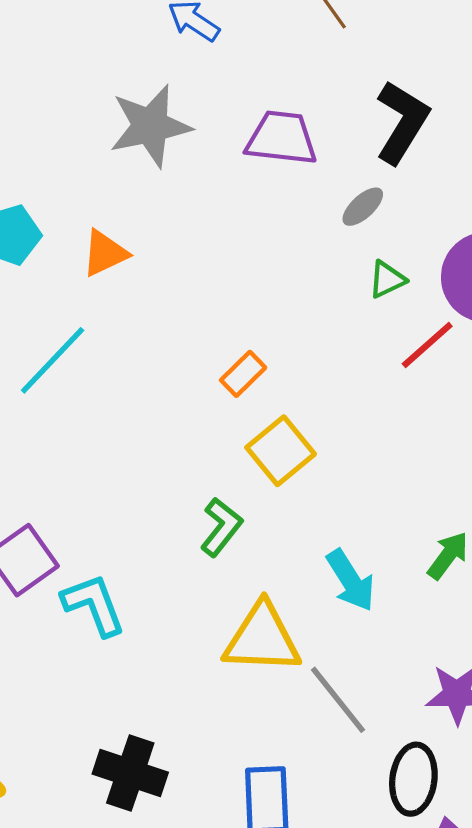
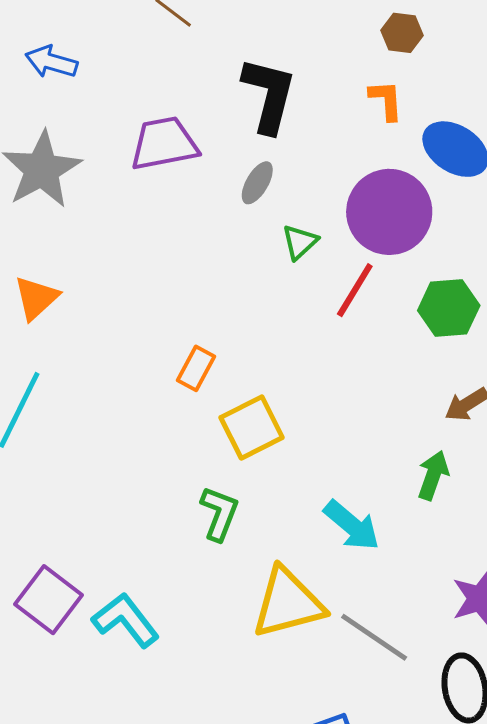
yellow square: (281, 451) -> (252, 428), turned 30

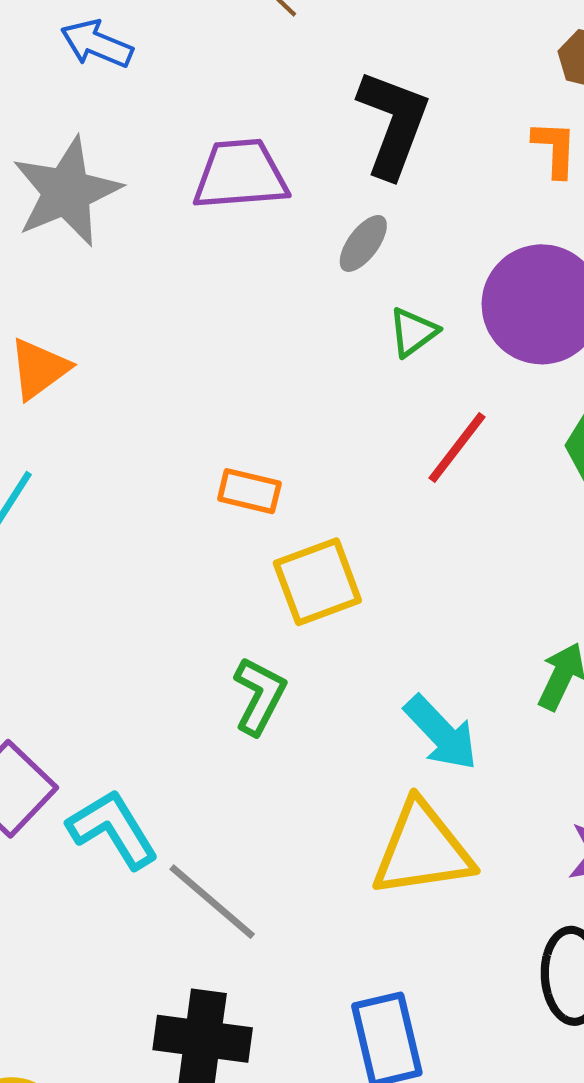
red line: (355, 290) -> (457, 447), moved
orange rectangle: (196, 368) -> (249, 491), turned 69
yellow triangle: (288, 603) -> (422, 850), moved
gray line: (374, 637) -> (212, 902), moved

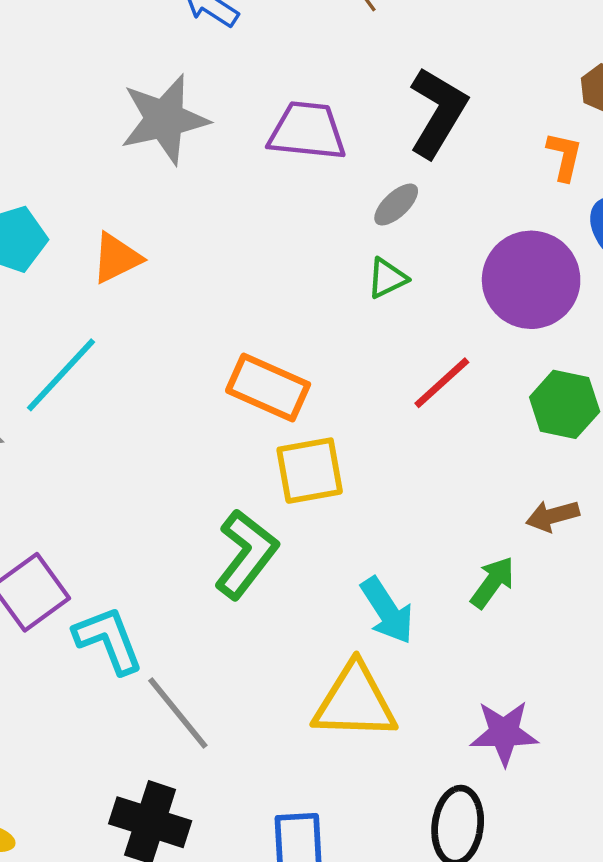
green triangle: (413, 332) -> (387, 278), moved
orange rectangle: (249, 491) -> (268, 387), size x1.6
green L-shape: (259, 696) -> (246, 554), size x1.4

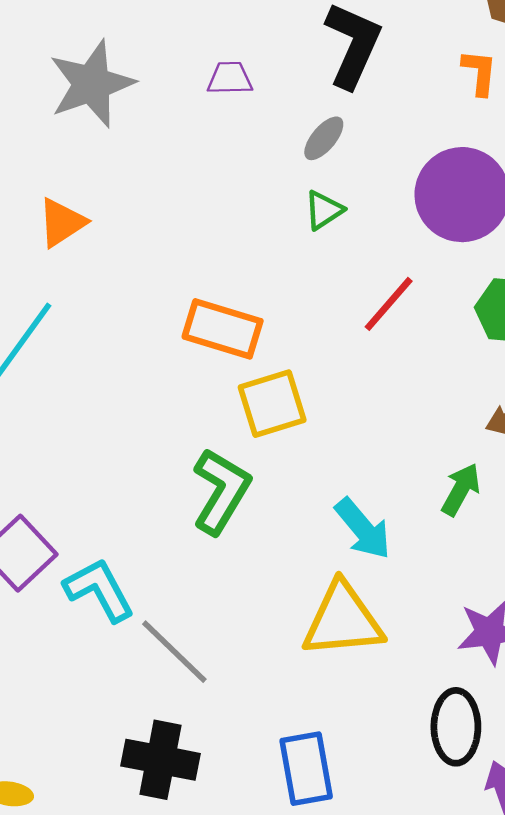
purple trapezoid: (307, 131) -> (230, 78), size x0.6

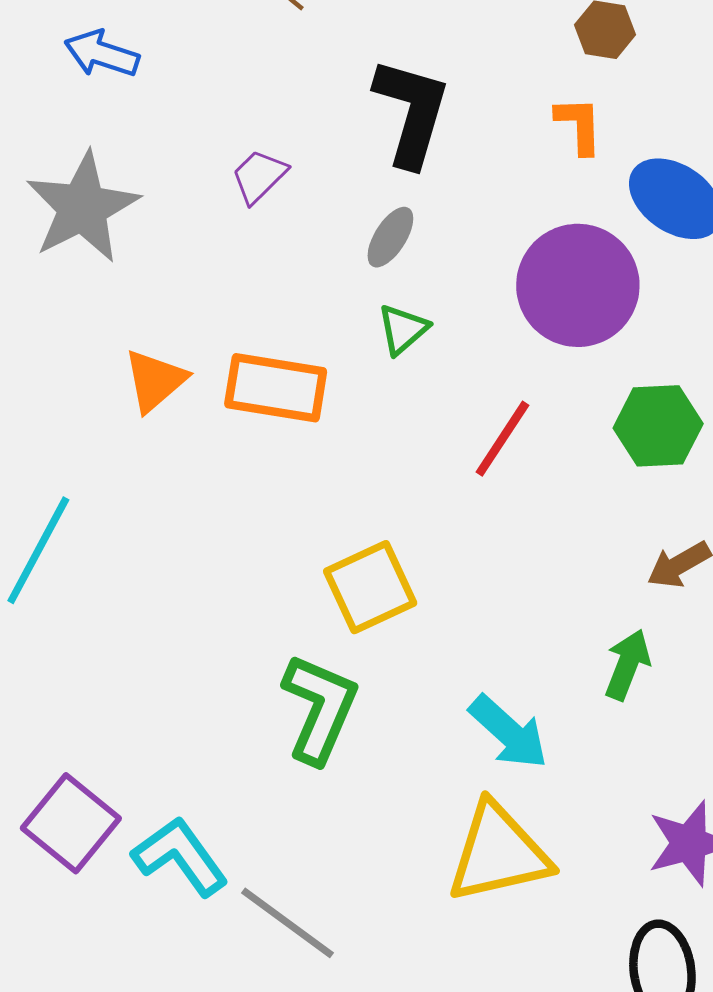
purple trapezoid: (230, 78) -> (259, 176), turned -36
orange triangle: (62, 223) -> (155, 381), moved
orange rectangle: (223, 329) -> (276, 388), moved

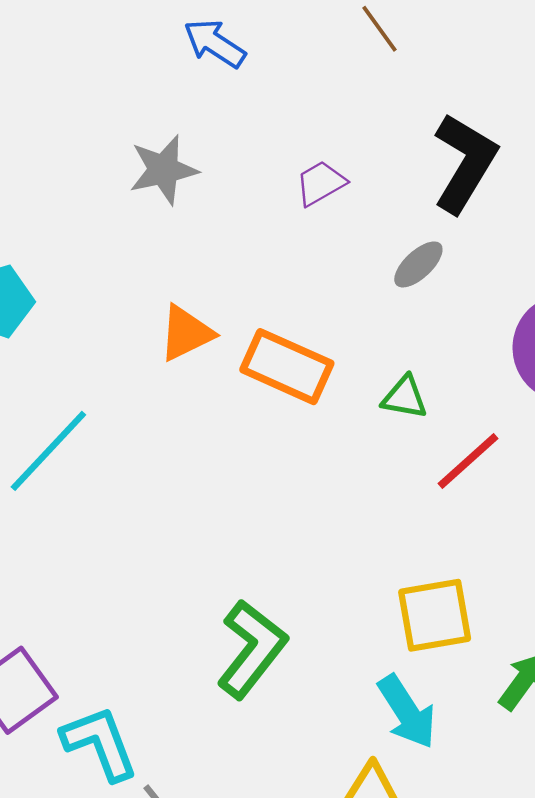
gray star: (83, 207) -> (164, 170), size x0.7
green triangle: (403, 329) -> (405, 397), moved, turned 36
yellow square: (370, 587) -> (435, 615), moved

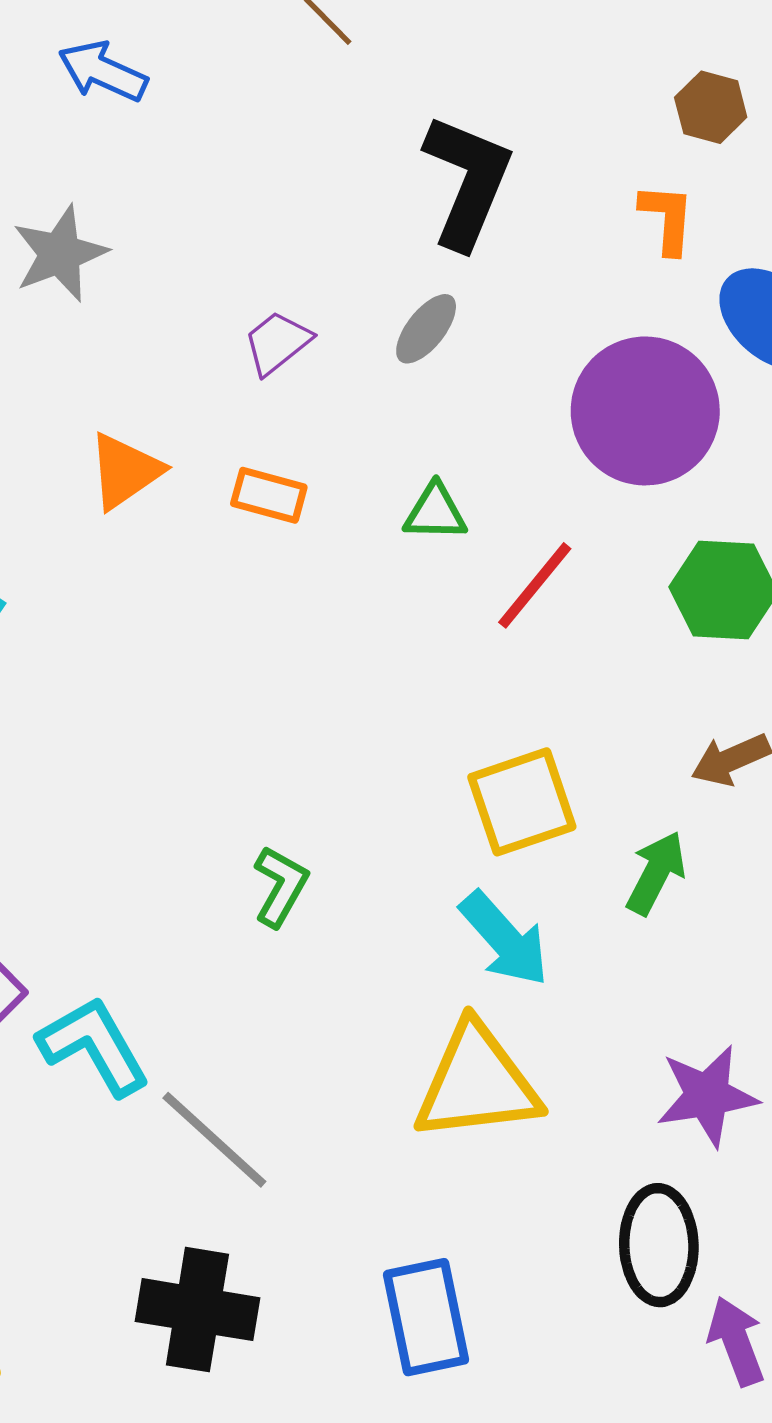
purple trapezoid: (321, 183) -> (277, 343), moved
orange rectangle: (287, 367) -> (269, 495), size x0.6
green L-shape: (252, 649) -> (281, 886), size x0.6

